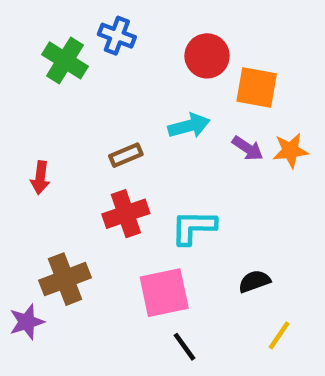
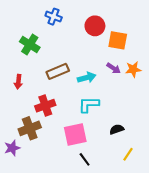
green cross: (65, 60) -> (30, 44), moved
cyan arrow: (189, 126) -> (87, 78), moved
brown rectangle: (126, 155) -> (58, 71), size x1.5
red cross: (126, 214) -> (45, 106), moved

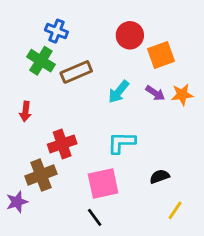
blue cross: (54, 17) -> (56, 31), moved
orange square: (118, 40) -> (161, 55), turned -30
brown rectangle: (58, 71) -> (76, 72), moved
cyan arrow: (87, 78) -> (119, 92), moved, turned 144
black line: (85, 159) -> (95, 217), moved

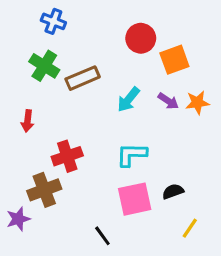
blue cross: (56, 31) -> (53, 21), moved
pink square: (103, 184) -> (135, 199), moved

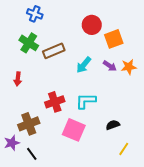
red cross: (67, 156) -> (55, 102), moved
pink square: (135, 199) -> (74, 130), moved, turned 35
black line: (102, 236) -> (32, 154), moved

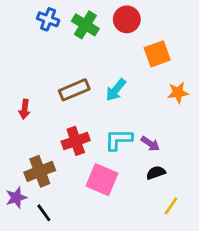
red circle: (92, 25) -> (127, 19), moved
green cross: (29, 43) -> (85, 25), moved
brown rectangle: (54, 51) -> (74, 90), moved
purple arrow: (110, 66) -> (150, 144), moved

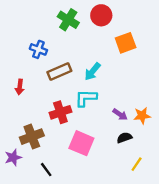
blue cross: (48, 19) -> (38, 49), moved
orange star: (178, 93) -> (142, 116), moved
cyan L-shape: (118, 140) -> (86, 98), moved
black line: (44, 213) -> (46, 170), moved

